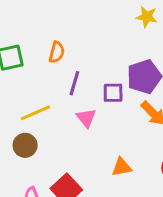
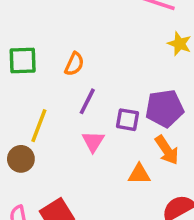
yellow line: (35, 113) -> (39, 126), turned -56
orange triangle: (122, 167) -> (139, 174), moved

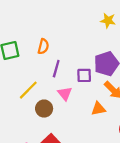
yellow line: (39, 126) -> (28, 90), turned 35
brown circle: (21, 159) -> (44, 109), moved

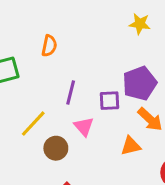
orange semicircle: (43, 46) -> (49, 46), moved

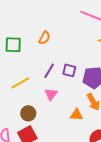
purple square: (110, 101) -> (69, 70), moved
brown circle: (56, 148) -> (28, 113), moved

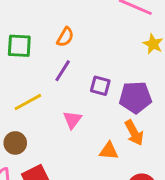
purple line: (49, 71) -> (63, 71), moved
brown circle: (28, 113) -> (15, 143), moved

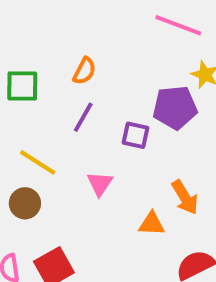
purple pentagon: (135, 97) -> (175, 108), moved
yellow line: (28, 102) -> (38, 162), turned 64
brown circle: (15, 143) -> (25, 203), moved

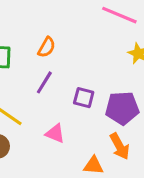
purple pentagon: (175, 108) -> (122, 108), moved
pink triangle: (100, 184) -> (55, 133), turned -45

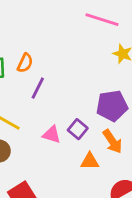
orange semicircle: (47, 47) -> (25, 63), moved
purple square: (84, 98) -> (78, 129), moved, turned 30

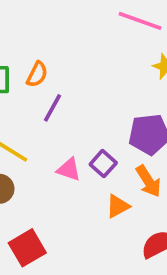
orange triangle: (90, 161) -> (118, 206), turned -30

